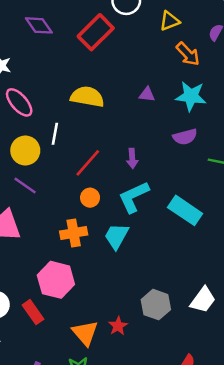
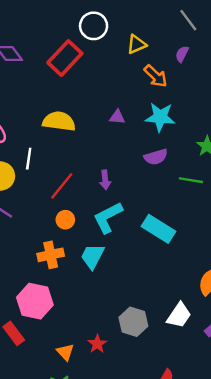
orange triangle: (85, 333) -> (65, 352), size x0.7

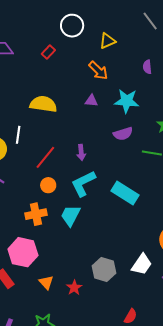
purple semicircle: (182, 54) -> (147, 67), moved, turned -32
red rectangle: (65, 58) -> (48, 52), size x0.5
orange arrow: (156, 76) -> (98, 70), moved
orange triangle: (65, 352) -> (46, 282), moved

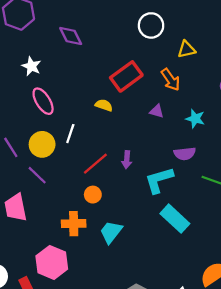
red rectangle: (48, 52) -> (126, 76), moved, size x2.0
cyan star: (127, 101) -> (195, 119), size x0.7
yellow semicircle: (43, 104) -> (104, 105), size x0.6
purple arrow: (81, 153) -> (127, 160), moved
cyan L-shape: (83, 183) -> (159, 180), moved

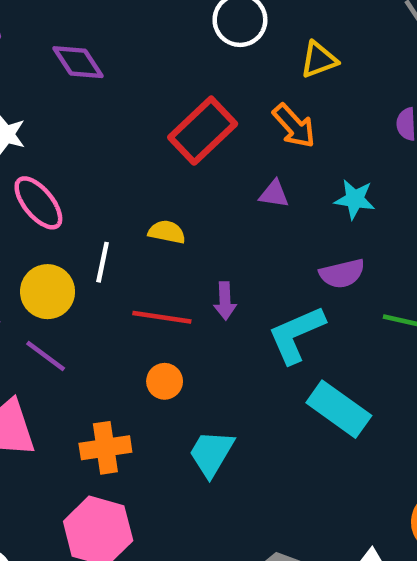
yellow semicircle: (104, 105) -> (167, 232), moved
red line: (95, 164) -> (162, 317), turned 56
orange cross: (74, 224) -> (105, 448), moved

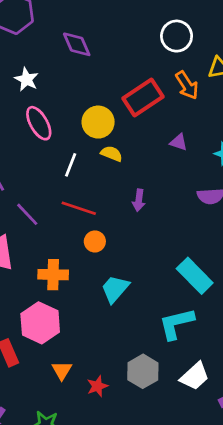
orange arrow: (294, 126) -> (187, 85), moved
yellow circle: (48, 292) -> (98, 122), moved
red line: (162, 317) -> (79, 208), moved
cyan L-shape: (296, 334) -> (176, 324), moved

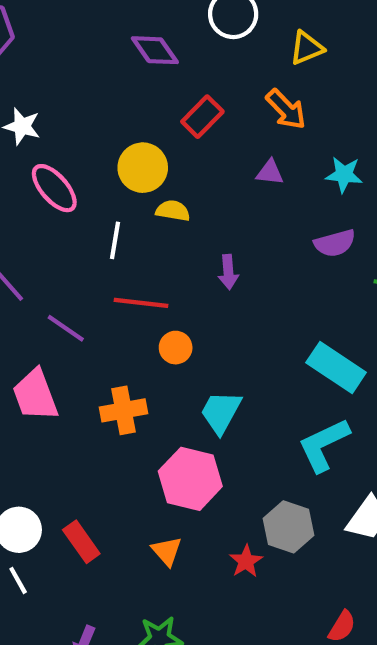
purple diamond: (77, 44) -> (155, 50), moved
orange arrow: (187, 85) -> (286, 109), moved
red rectangle: (143, 97) -> (202, 117), size x0.7
pink hexagon: (40, 323) -> (190, 479), moved
red star: (97, 386) -> (246, 561), moved

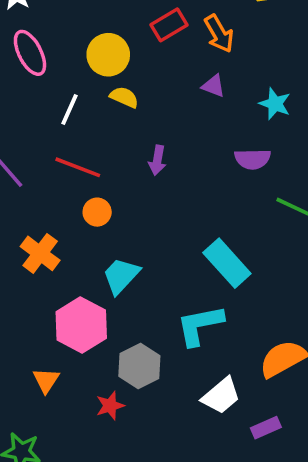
orange arrow: (286, 109) -> (219, 34), moved
orange cross: (124, 410) -> (40, 253), turned 33
gray hexagon: (289, 527) -> (139, 366), moved

